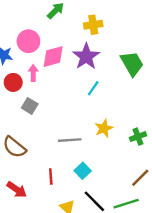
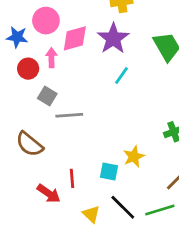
yellow star: (104, 128) -> (134, 156), moved
gray line: (70, 140) -> (69, 115), moved
cyan square: (83, 171) -> (109, 172), turned -35
red arrow: (17, 190) -> (49, 194), moved

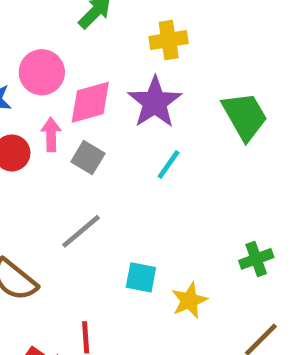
gray square: (47, 96) -> (88, 158), moved
gray line: (69, 115) -> (81, 231), turned -36
cyan square: (109, 172) -> (141, 277), moved

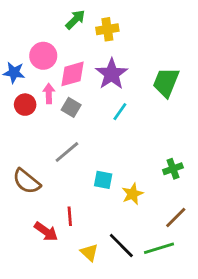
yellow cross: (169, 40) -> (107, 29), moved
green trapezoid: (245, 116) -> (166, 82), turned -128

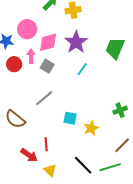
yellow triangle: (89, 252) -> (50, 170), moved

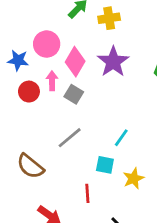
pink diamond: (48, 42) -> (75, 62), turned -45
cyan line: (82, 69) -> (121, 138), moved
red line: (46, 144) -> (87, 193), moved

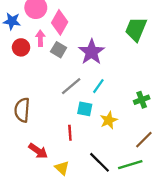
purple star: (113, 62) -> (92, 52), moved
gray line: (70, 138) -> (71, 86), moved
brown semicircle: (30, 166) -> (22, 110), turned 55

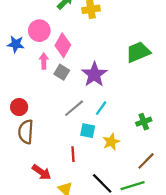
green trapezoid: (136, 29) -> (138, 52), turned 45
red circle: (21, 47) -> (19, 107), moved

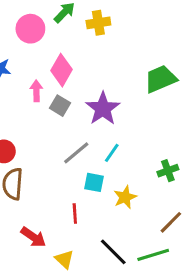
pink circle: (39, 31) -> (30, 29), moved

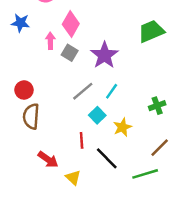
cyan square: (94, 182) -> (97, 115), turned 35
black line: (113, 252) -> (107, 158), moved

